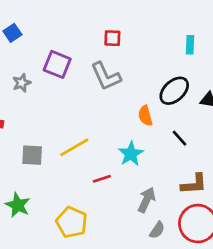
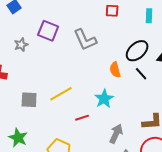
red square: (112, 38) -> (112, 11), moved
black line: (179, 138) -> (141, 74), moved

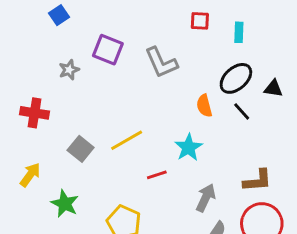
cyan rectangle: (149, 16) -> (239, 32), moved
gray square: (29, 100) -> (81, 149), turned 36

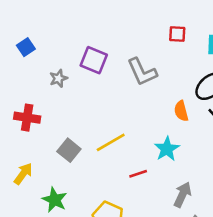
blue square: (59, 15) -> (26, 47), moved

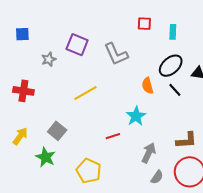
blue square: (26, 47) -> (22, 34), turned 32
yellow line: (111, 142) -> (85, 93), moved
gray square: (69, 150) -> (57, 131), moved

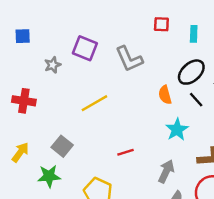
cyan star: (136, 116) -> (177, 130), moved
green star: (46, 157) -> (49, 176), turned -30

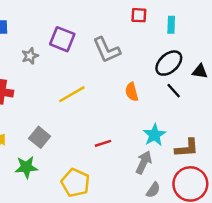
orange semicircle: (165, 95) -> (132, 92), moved
cyan star: (177, 130) -> (154, 135), moved

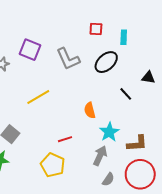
black ellipse: (169, 63) -> (106, 62), moved
orange semicircle: (132, 92) -> (90, 110), moved
yellow pentagon: (75, 183) -> (53, 165), moved

